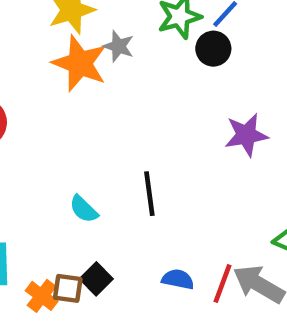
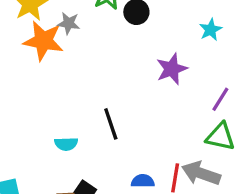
cyan semicircle: (84, 209) -> (66, 144), turned -35

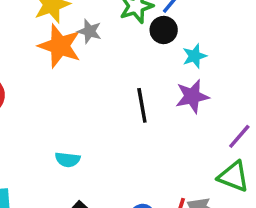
cyan star: (211, 30) -> (195, 56), moved
black line: (111, 124) -> (142, 105), moved

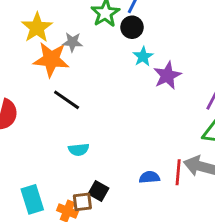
cyan star: (195, 56) -> (143, 57), moved
black line: (142, 105) -> (67, 100), moved, turned -32

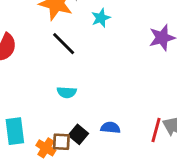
cyan star: (143, 57) -> (101, 18), moved
blue semicircle: (149, 177) -> (110, 128), moved

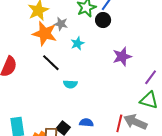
cyan semicircle: (67, 92) -> (70, 84), moved

